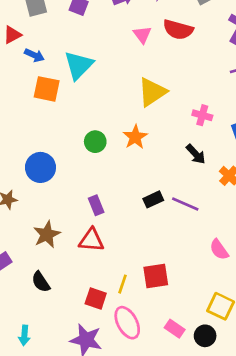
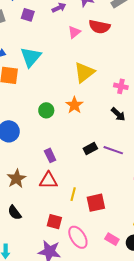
pink triangle: (142, 35) -> (74, 32), turned 32
yellow line: (122, 284) -> (73, 194), moved

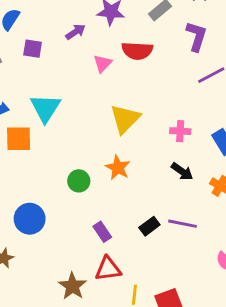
purple rectangle: (50, 155) -> (102, 232), moved
brown star: (16, 179) -> (72, 286), moved
red triangle: (48, 180) -> (108, 269), moved

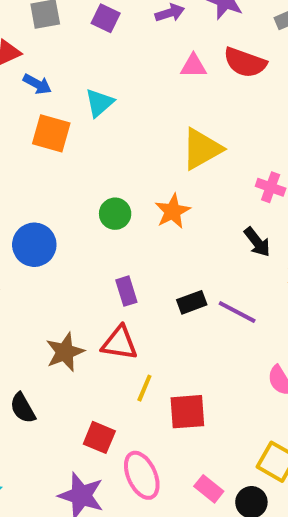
pink triangle: (102, 63) -> (193, 66), turned 30
cyan triangle: (45, 108) -> (99, 103), size x0.7

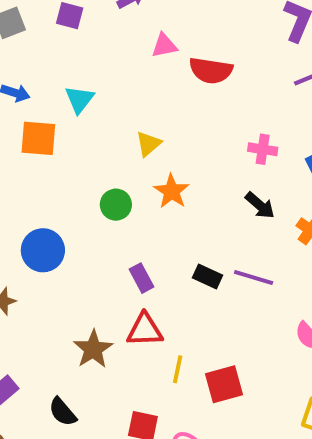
red semicircle: (245, 62) -> (211, 70), moved
yellow triangle: (202, 149) -> (149, 144), moved, size x0.6
black rectangle: (192, 302) -> (208, 277), turned 56

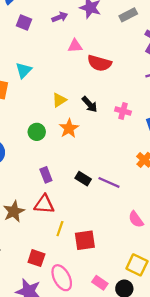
black arrow: (260, 205) -> (90, 104), moved

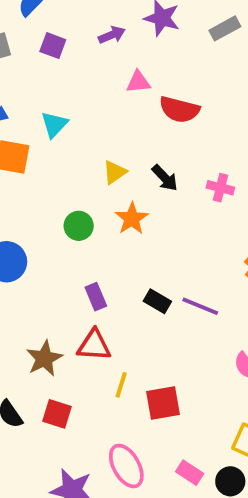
red square: (36, 258) -> (57, 414), moved

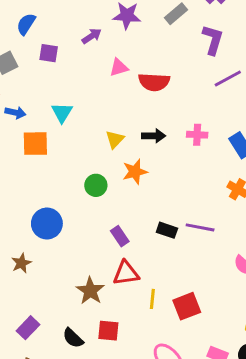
black arrow: (165, 178) -> (154, 136), turned -35
orange star: (132, 219) -> (135, 172), turned 30

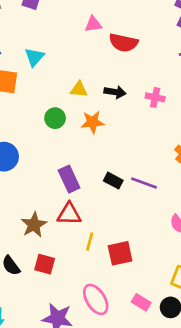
yellow triangle: (115, 139) -> (79, 89), turned 42
green circle: (96, 185) -> (55, 118), moved
purple rectangle: (120, 236) -> (69, 179), size x1.4

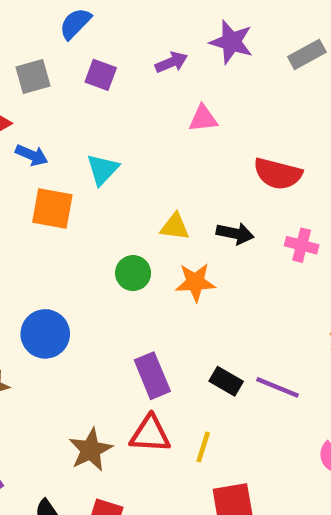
red semicircle: (123, 43) -> (278, 174), moved
yellow line: (90, 241) -> (203, 447), moved

